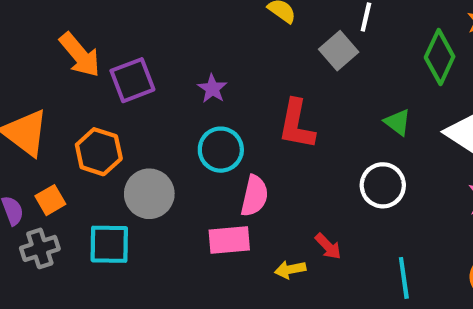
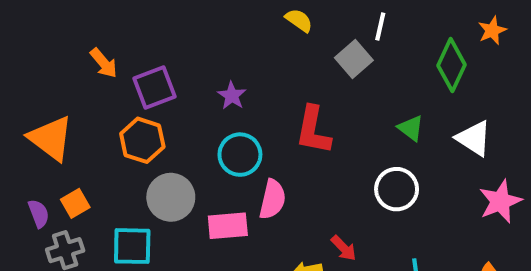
orange arrow: (80, 55) -> (104, 63), size x0.7
orange hexagon: (99, 152) -> (142, 140), moved
pink rectangle: (229, 240) -> (228, 226), moved

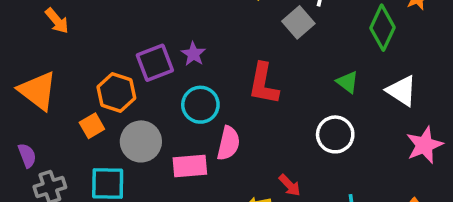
orange arrow: (104, 63) -> (57, 21), moved
purple square: (155, 87) -> (155, 63), moved
orange square: (75, 203) -> (92, 126), moved

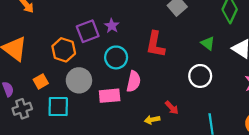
orange square: (92, 126) -> (41, 81), moved

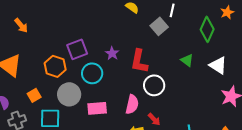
purple star: (112, 26) -> (112, 53), moved
cyan circle: (116, 57) -> (92, 73), moved
white circle: (200, 76) -> (154, 85), moved
pink semicircle: (134, 81) -> (132, 104), moved

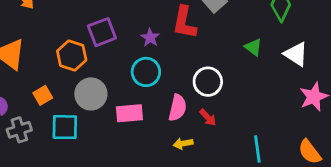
red L-shape: (139, 61) -> (184, 22), moved
cyan circle: (92, 73) -> (146, 72), moved
red arrow: (154, 119) -> (208, 117), moved

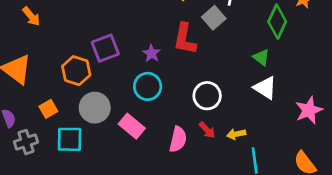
green triangle: (253, 47) -> (261, 57), moved
white triangle: (296, 54) -> (265, 88), moved
pink semicircle: (178, 108) -> (178, 139), moved
pink rectangle: (129, 113) -> (132, 126), turned 45
yellow arrow: (183, 144) -> (236, 134), moved

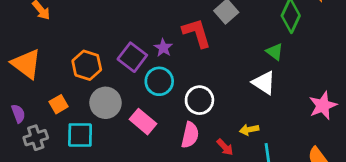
red L-shape: (185, 39) -> (197, 33), turned 152
purple square: (105, 48) -> (132, 57), moved, turned -32
white triangle: (265, 88) -> (264, 83), moved
white circle: (207, 96) -> (199, 100), moved
red arrow: (207, 130) -> (225, 147), moved

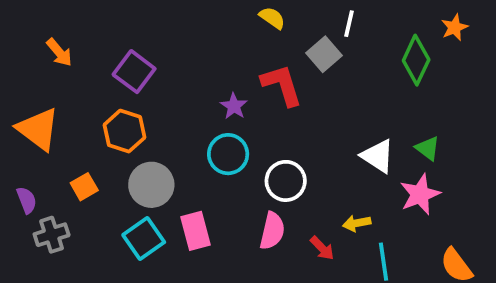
green triangle: (275, 52) -> (428, 148), moved
purple square: (132, 57) -> (134, 72), moved
pink star: (323, 105) -> (420, 194), moved
pink rectangle: (143, 122) -> (195, 231), moved, turned 35
cyan square: (80, 135) -> (144, 239), moved, turned -36

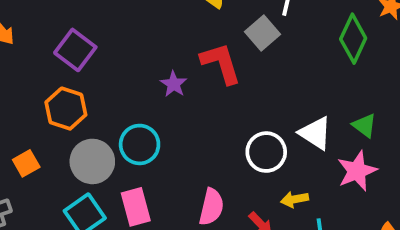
cyan circle: (228, 154) -> (140, 144), moved
white circle: (286, 181) -> (266, 152), moved

